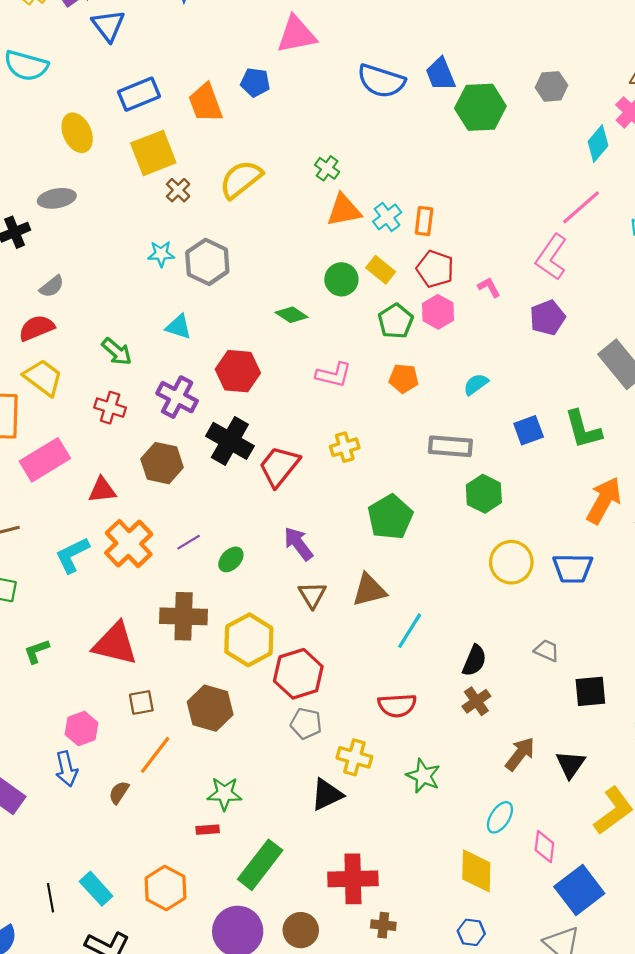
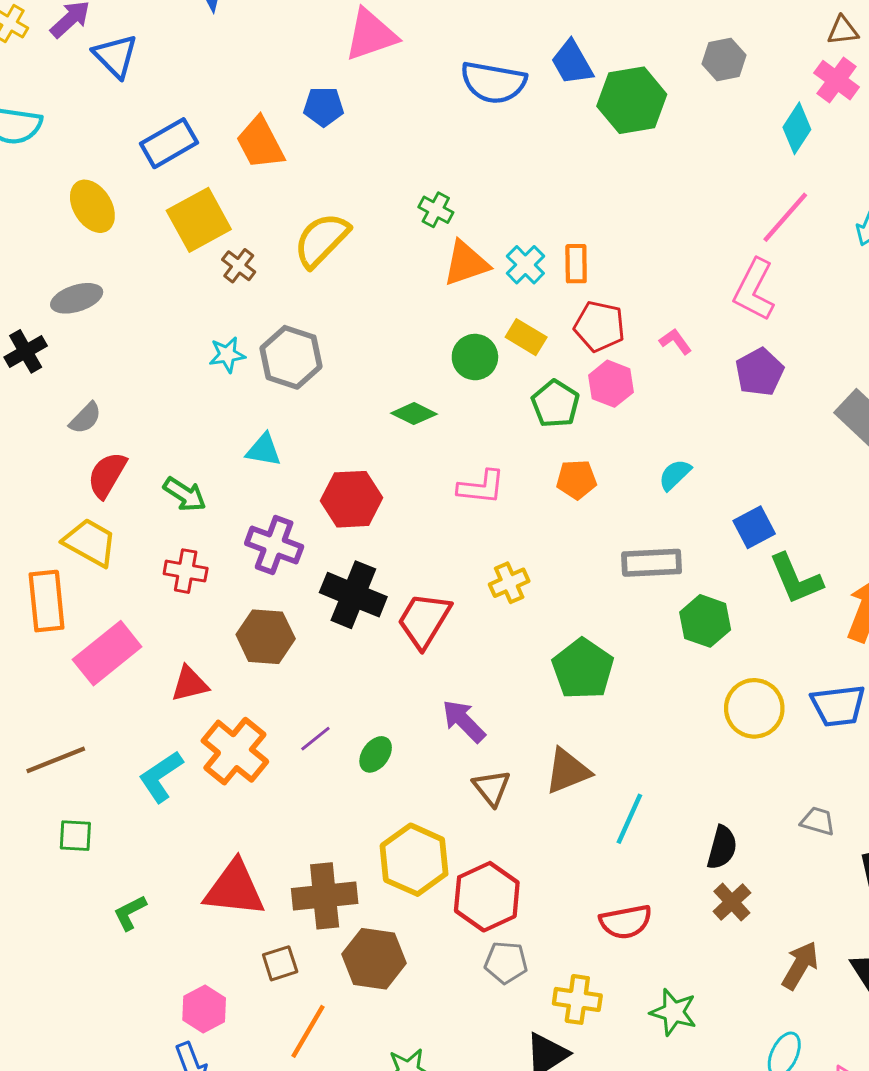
red semicircle: (37, 328) -> (107, 475), moved, turned -30
green L-shape: (583, 429) -> (796, 579), moved
brown cross: (184, 616) -> (325, 896), moved

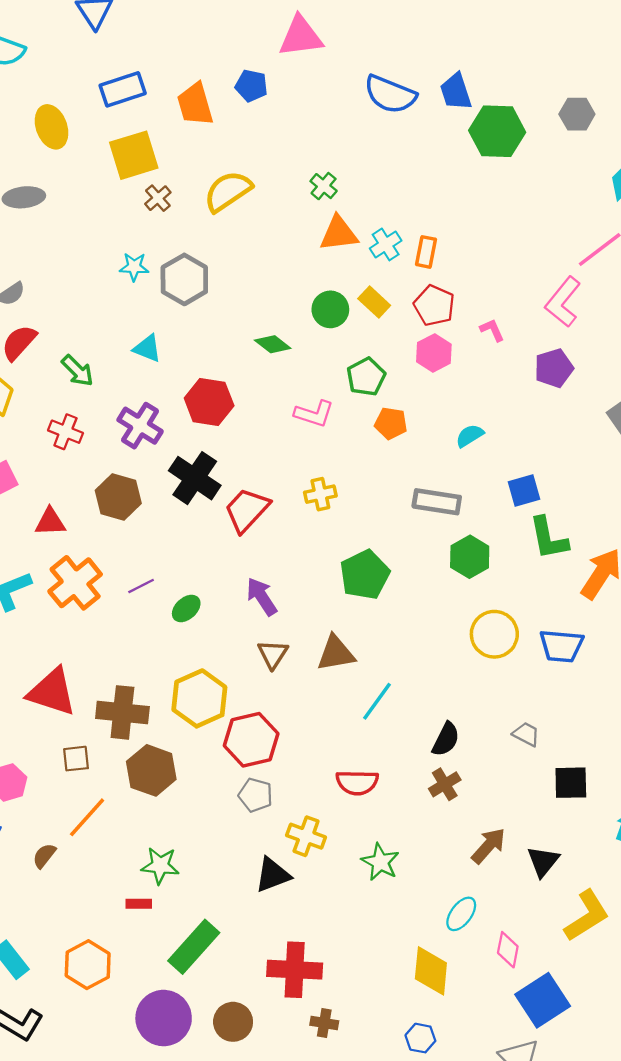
green pentagon: (555, 404) -> (366, 377), moved

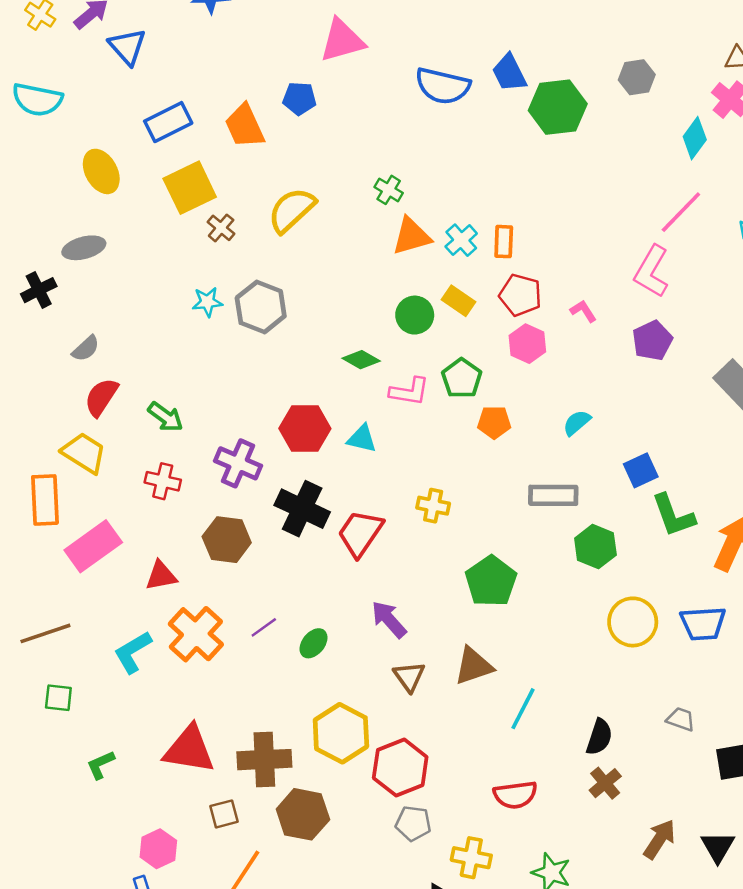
cyan triangle: (147, 348) -> (362, 439), moved
pink L-shape: (314, 414) -> (409, 391), moved
yellow cross: (320, 494) -> (433, 506), turned 32

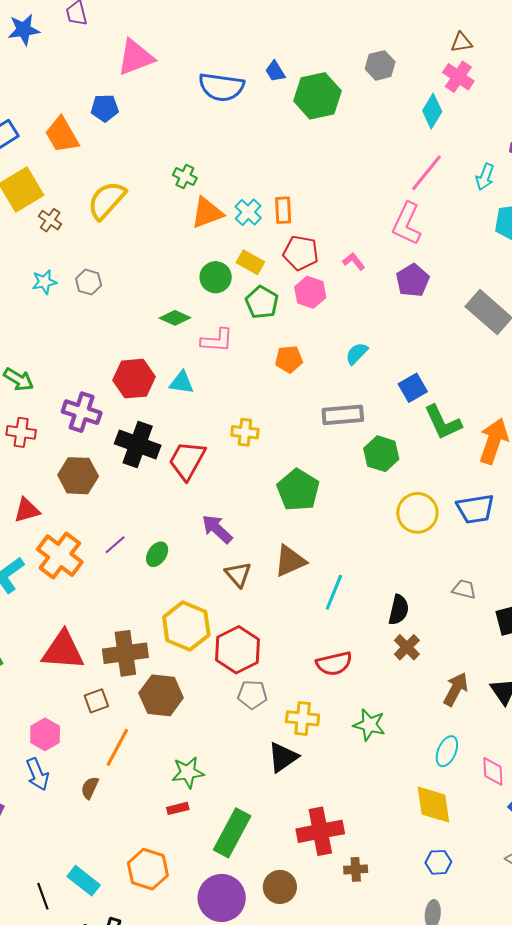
blue trapezoid: (509, 73) -> (275, 71), size x0.7
gray hexagon: (261, 307) -> (89, 282), size x0.6
green pentagon: (462, 378) -> (262, 302), moved

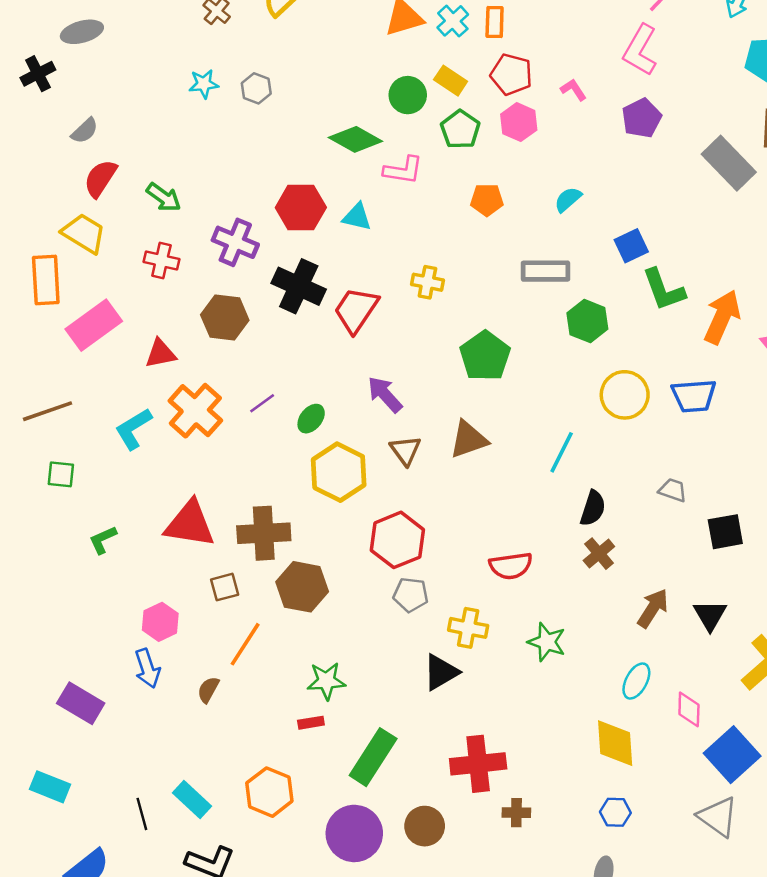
green diamond: (175, 318) -> (355, 139), size x1.4
cyan line: (334, 592) -> (562, 452), moved
yellow hexagon: (186, 626) -> (339, 472), moved

